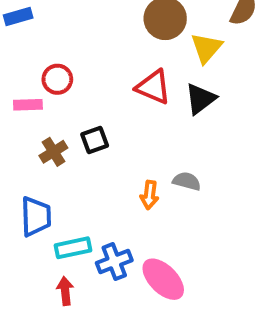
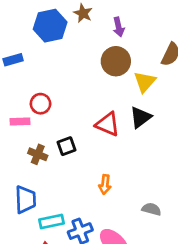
red triangle: (153, 87) -> (108, 124), moved
brown cross: (53, 152) -> (38, 154), turned -36
gray semicircle: (187, 181) -> (151, 209), moved

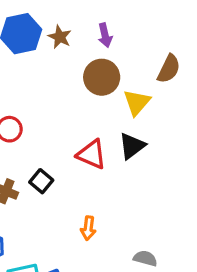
brown star: (83, 13) -> (60, 37), moved
black square: (67, 146) -> (41, 181), turned -30

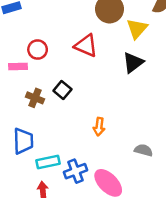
red triangle: (92, 154) -> (86, 46), moved

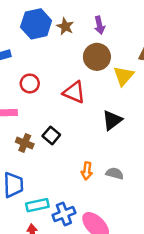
red circle: (38, 50) -> (30, 83), moved
black triangle: (133, 63) -> (112, 120), moved
gray semicircle: (143, 150) -> (115, 173), moved

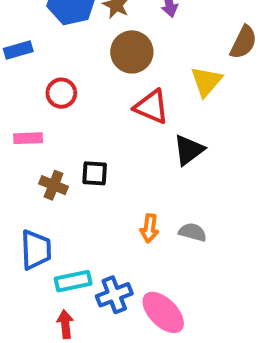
brown circle: (97, 57) -> (132, 52), moved
red triangle: (74, 92) -> (151, 107), moved
black square: (51, 135) -> (95, 173), turned -36

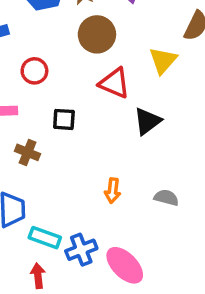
black square: (95, 173) -> (64, 119), moved
gray semicircle: (193, 232) -> (166, 198), moved
cyan rectangle: (73, 281) -> (45, 238), turned 32

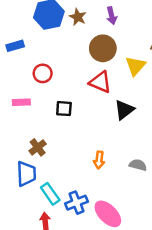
brown circle: (97, 34) -> (103, 48), moved
brown cross: (28, 152) -> (38, 147), moved, turned 30
cyan rectangle: (45, 238) -> (50, 194), turned 35

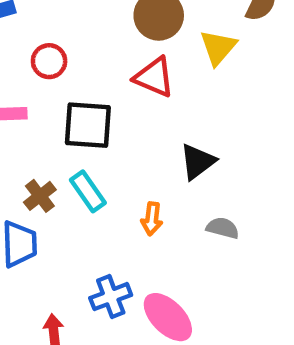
black square: (64, 109) -> (88, 125), size x1.6
black triangle: (124, 110) -> (198, 162), moved
cyan rectangle: (50, 194) -> (88, 191), moved

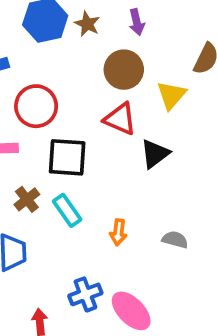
red circle: (49, 61) -> (36, 106), size x1.5
black triangle: (198, 162) -> (155, 154), moved
brown cross: (40, 196) -> (27, 199), moved

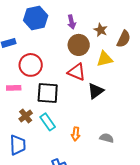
purple arrow: (137, 22) -> (72, 22), moved
brown star: (87, 24) -> (101, 30), moved
yellow triangle: (171, 95) -> (105, 59), turned 36

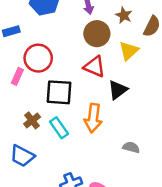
yellow triangle: (105, 59) -> (129, 51), turned -30
pink rectangle: (14, 88) -> (17, 76), moved, turned -64
orange arrow: (76, 134) -> (93, 118), moved, size x1.6
blue trapezoid: (18, 145) -> (22, 156), turned 120

